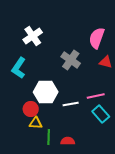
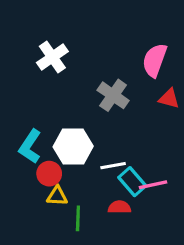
cyan L-shape: (19, 68) -> (30, 146), moved
pink line: (96, 96) -> (153, 185), moved
cyan rectangle: (101, 114) -> (132, 182), moved
red semicircle: (68, 141) -> (119, 207), moved

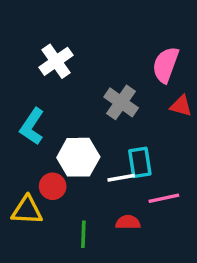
cyan L-shape: (30, 146) -> (32, 126), moved
cyan rectangle: (132, 182) -> (140, 162), moved, turned 32
yellow triangle: (57, 196) -> (27, 210), moved, size x1.4

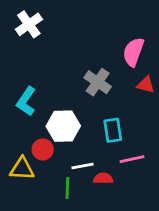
white cross: (56, 61) -> (29, 24), moved
white line: (121, 178) -> (83, 166), moved

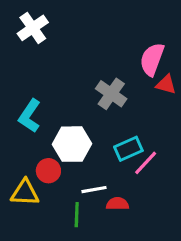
red triangle: (146, 85) -> (166, 84), moved
cyan rectangle: (113, 130) -> (128, 149), turned 75
pink line: (132, 159) -> (146, 163), moved, turned -35

